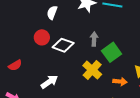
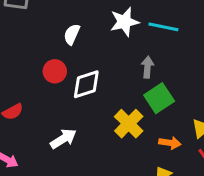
gray arrow: (94, 39) -> (147, 67), moved
white diamond: (63, 45) -> (86, 84), turned -40

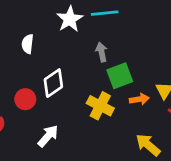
red circle: (55, 71) -> (25, 99), moved
green square: (159, 98) -> (120, 76), turned 30
orange arrow: (170, 143) -> (139, 99), moved

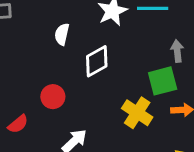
gray arrow: (101, 52) -> (177, 51), moved
white diamond: (53, 83) -> (97, 61), moved

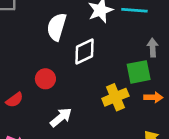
white semicircle: (62, 34) -> (57, 27), size x1.5
yellow cross: (137, 113) -> (115, 97), turned 30

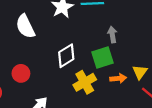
white semicircle: (57, 27) -> (25, 26), turned -35
white diamond: (84, 52) -> (66, 56), moved

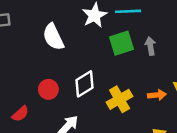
white diamond: (66, 56) -> (84, 84), moved
green square: (103, 57) -> (121, 43), moved

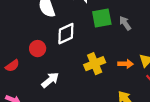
gray arrow: (150, 46) -> (125, 23), turned -32
white diamond: (84, 84) -> (66, 34), moved

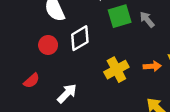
red circle: (38, 49) -> (48, 45), moved
red semicircle: (12, 66) -> (32, 81), moved

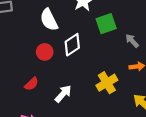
gray arrow: (147, 19) -> (132, 41), moved
yellow cross: (116, 70) -> (107, 83), moved

